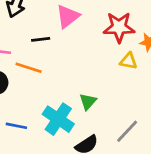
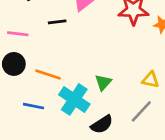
yellow triangle: (128, 61) -> (151, 80), moved
orange line: (29, 68) -> (48, 74), moved

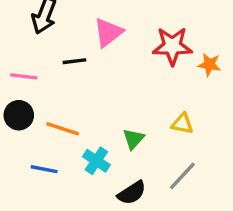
yellow triangle: (151, 80) -> (182, 124), moved
cyan cross: (74, 99) -> (96, 161), size x0.7

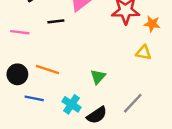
black circle: (19, 115) -> (17, 74), moved
yellow triangle: (182, 124) -> (144, 53), moved
cyan cross: (96, 161) -> (71, 104), moved

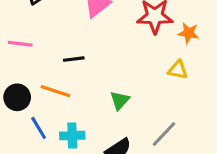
black line: (56, 21) -> (74, 59), moved
blue line: (34, 98) -> (39, 128), turned 48
cyan cross: (71, 104) -> (72, 136), moved, turned -36

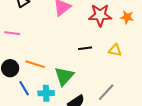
orange star: (188, 33) -> (127, 17), moved
black line: (74, 59) -> (85, 48), moved
green triangle: (120, 100) -> (64, 76), moved, size x1.5

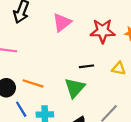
green triangle: (64, 76) -> (75, 88), moved

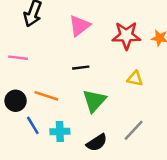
black line: (87, 66) -> (81, 68), moved
yellow triangle: (119, 68) -> (135, 79), moved

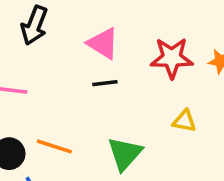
pink triangle: (80, 26) -> (103, 43), turned -50
black line: (81, 68) -> (105, 83), moved

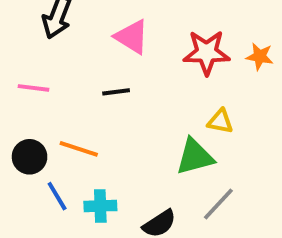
black line: (105, 83) -> (116, 92), moved
green triangle: (125, 154) -> (195, 157), moved, turned 33

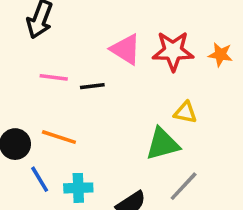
pink triangle: (132, 37) -> (126, 49), moved
pink line: (33, 88) -> (54, 77), moved

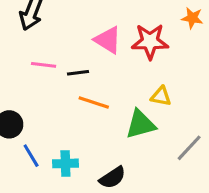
orange star: (220, 55) -> (192, 18), moved
orange line: (59, 137) -> (94, 102), moved
gray line: (184, 186) -> (189, 148), moved

